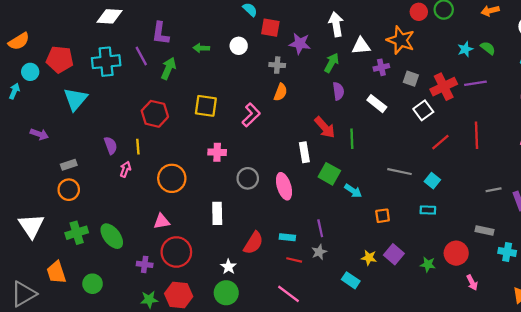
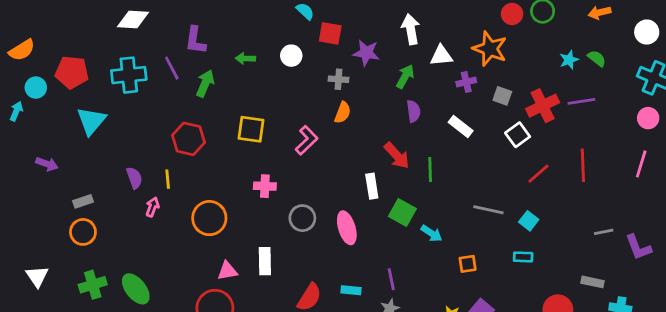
pink triangle: (162, 221) -> (227, 271), moved
white triangle: (31, 226) -> (37, 276), size x0.7

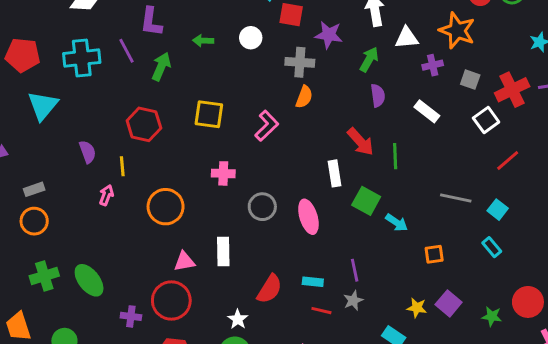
gray cross: (338, 79) -> (300, 62), size x1.4
purple semicircle: (134, 178) -> (88, 152), moved
cyan rectangle: (523, 257) -> (492, 247), turned 48

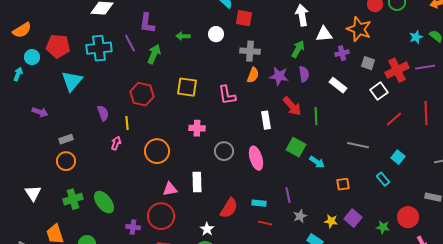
purple star: (329, 35) -> (279, 76), moved
pink L-shape: (267, 126) -> (227, 95), turned 125
white rectangle: (334, 173) -> (266, 120), moved
cyan square: (498, 210) -> (398, 157), moved
gray star: (353, 300) -> (300, 216), moved

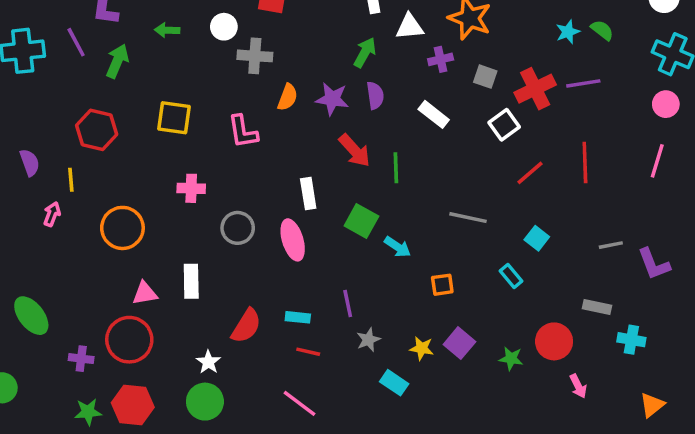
gray cross: (250, 51) -> (255, 56), moved
white rectangle: (266, 120) -> (308, 194), moved

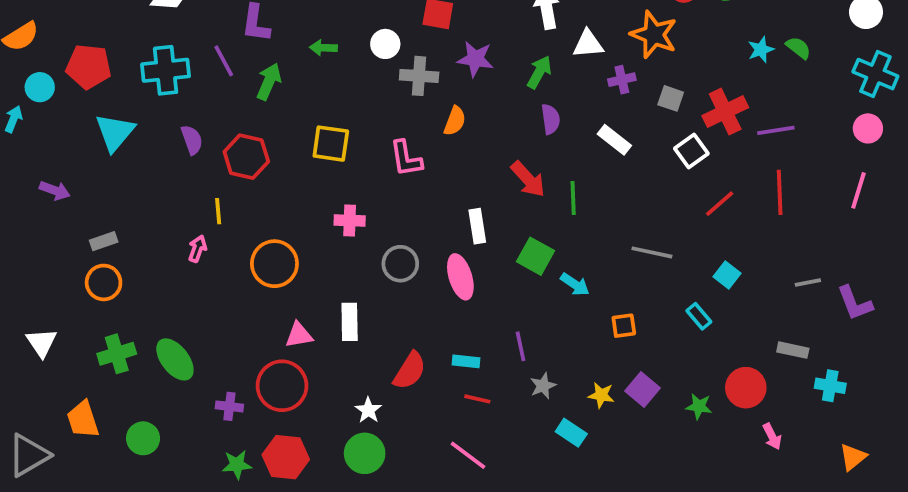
purple line: (583, 83) -> (776, 130), moved
purple star: (332, 99) -> (475, 59), moved
purple semicircle: (30, 163) -> (192, 140), moved

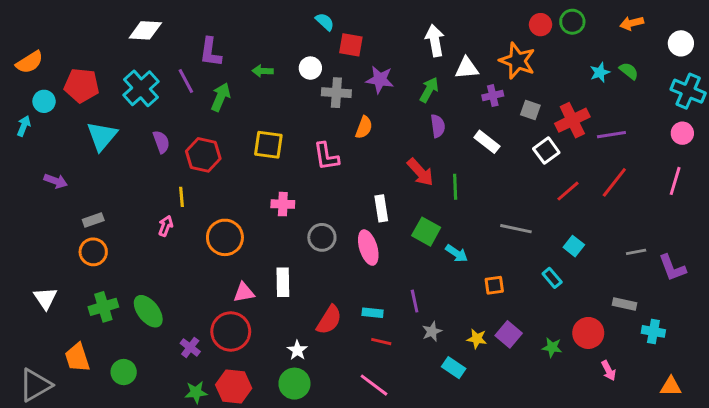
cyan cross: (166, 70) -> (141, 88), turned -36
red line: (780, 192) -> (614, 182), turned 40
purple cross: (229, 406) -> (190, 347), turned 30
orange triangle: (853, 457) -> (671, 386), turned 40

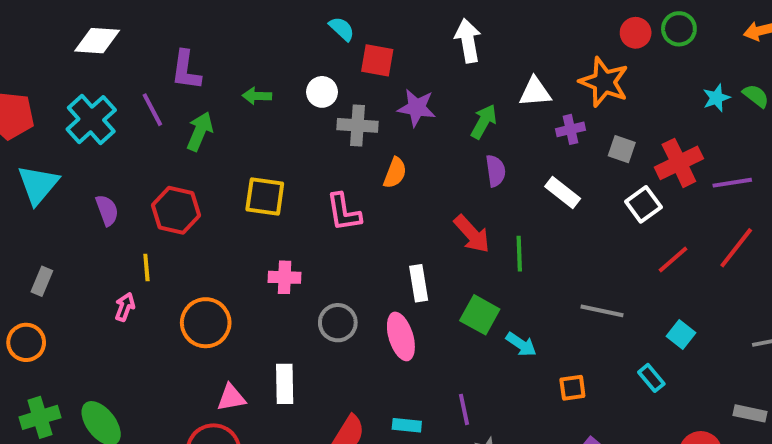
white arrow: (435, 41) -> (468, 41), moved
purple semicircle: (161, 142) -> (107, 210), moved
gray rectangle: (93, 220) -> (42, 281), moved, turned -48

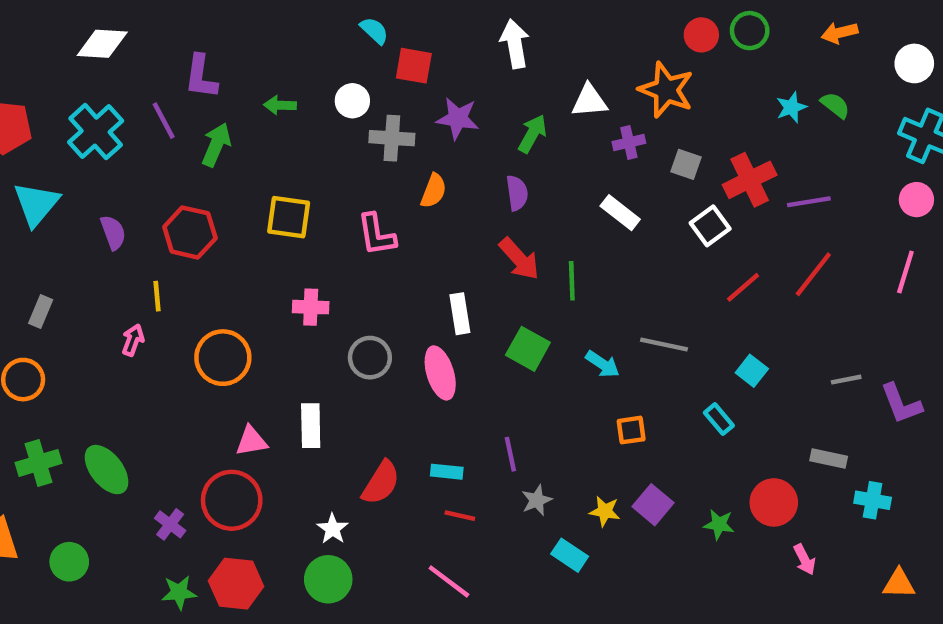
purple semicircle: (496, 171) -> (517, 193), moved
cyan arrow: (521, 344) -> (603, 364), moved

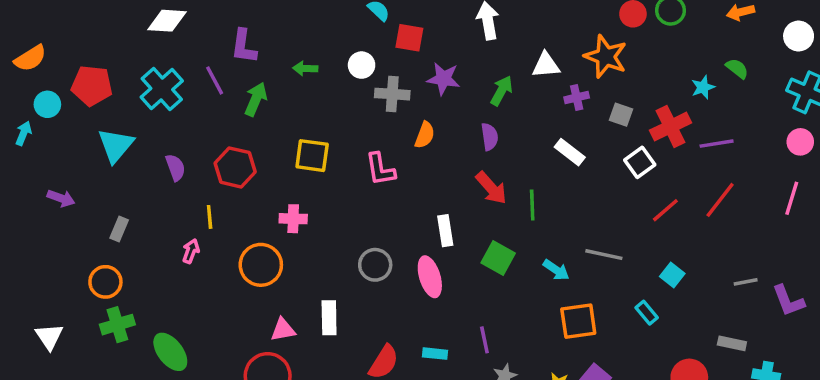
cyan star: (791, 107) -> (703, 87), moved
pink cross: (311, 307) -> (293, 219), moved
orange square: (631, 430) -> (578, 321), size x1.6
green cross: (38, 463) -> (117, 325), moved

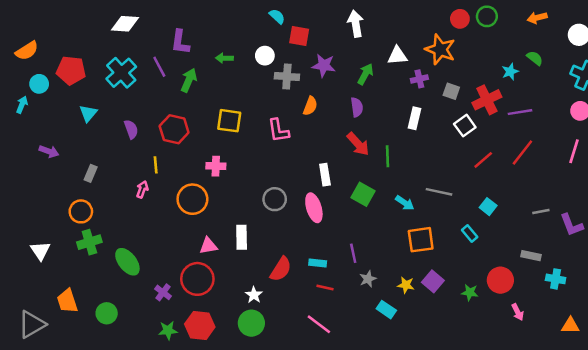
cyan triangle: (116, 145) -> (88, 113), size x0.7
white rectangle: (570, 152) -> (415, 118), turned 65

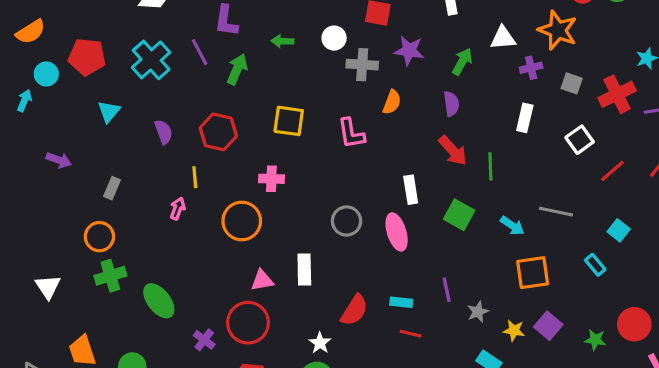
white square: (465, 126) -> (580, 140), moved
gray star: (368, 279) -> (478, 312), moved

